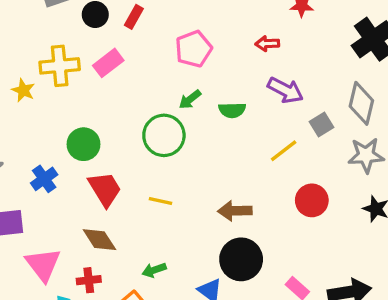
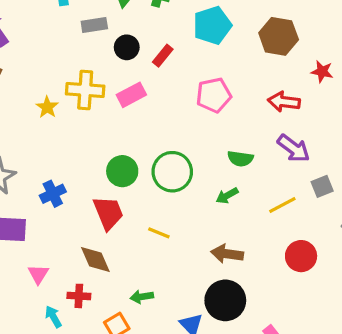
red arrow: (267, 44) -> (284, 102), size x1.4
green arrow: (190, 99) -> (227, 196), moved
green circle: (84, 144) -> (122, 171), moved
pink triangle: (43, 265) -> (38, 274), size x0.6

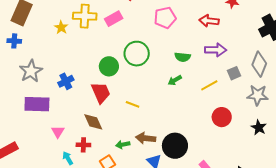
purple arrow: (294, 148) -> (216, 50), turned -35
green circle: (172, 172) -> (137, 54), moved
brown arrow: (227, 254) -> (146, 138), moved

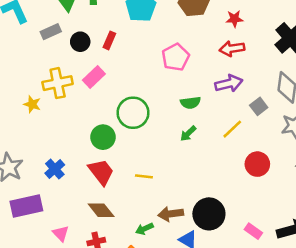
pink pentagon: (165, 18) -> (176, 57), moved
red arrow: (209, 21) -> (232, 49), moved

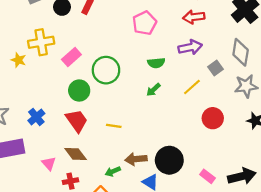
pink rectangle: (94, 77) -> (71, 57), moved
pink triangle: (61, 233) -> (49, 163), moved

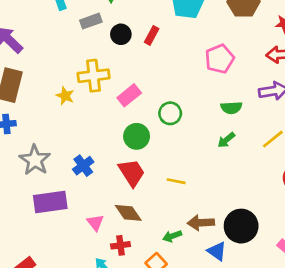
green circle: (106, 70) -> (170, 113), size x0.7

